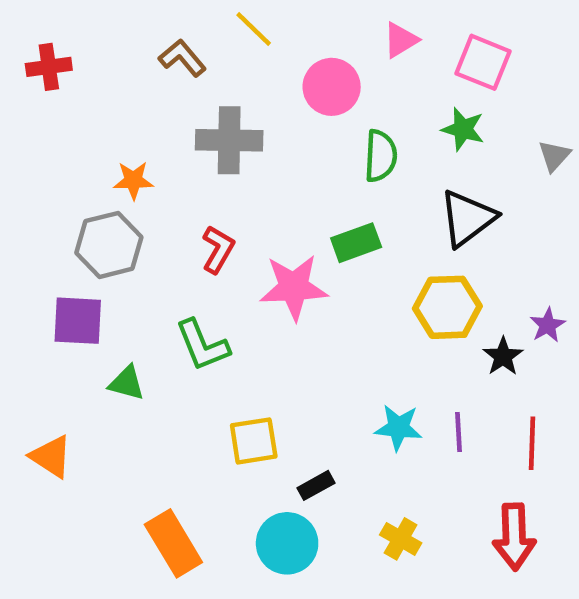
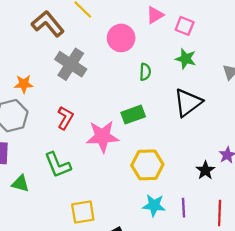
brown L-shape: (182, 58) -> (48, 24), size x1.4
pink square: (483, 62) -> (185, 26), moved, size x0.7
gray cross: (229, 140) -> (71, 64), turned 32
green semicircle: (381, 156) -> (145, 72), size x0.7
yellow hexagon: (447, 307) -> (147, 165), moved

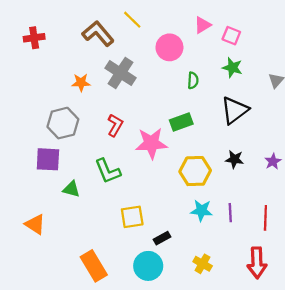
orange star: (24, 84) -> (81, 83), moved
black star: (205, 170) -> (235, 159), moved, turned -30

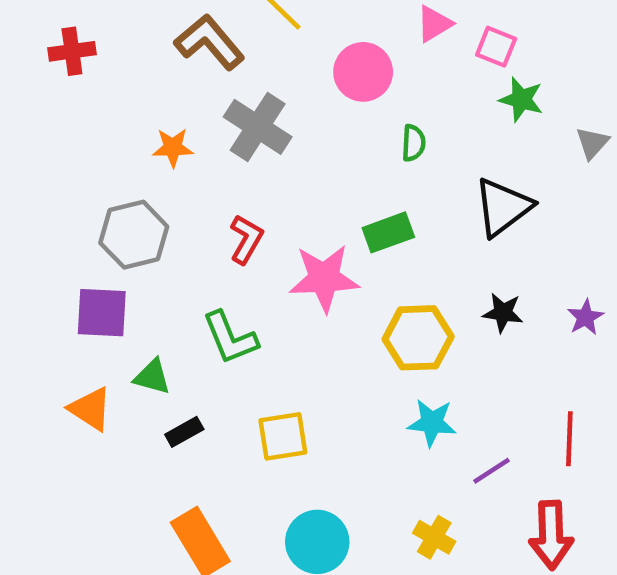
green star: (232, 68) -> (521, 99), moved
purple line: (230, 213) -> (491, 471), moved, turned 60
orange triangle: (35, 224) -> (90, 409), moved
black rectangle: (162, 238) -> (184, 432), moved

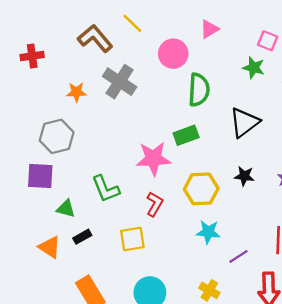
pink square: (496, 47) -> (268, 41), moved
red cross: (72, 51) -> (32, 56), moved
green semicircle: (414, 143) -> (199, 90), size x1.8
red L-shape: (246, 239) -> (155, 204), moved
orange triangle: (90, 409) -> (50, 247), moved

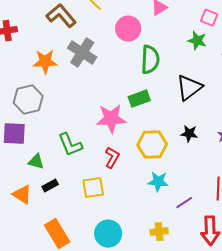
orange star: (76, 92) -> (45, 62), size x1.4
yellow cross: (209, 290) -> (159, 232), turned -36

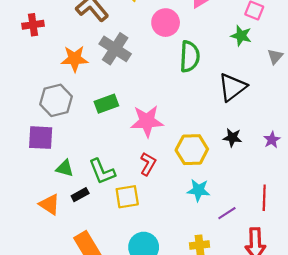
green rectangle: (139, 99) -> (106, 104), moved
green L-shape: (70, 145) -> (102, 172), moved

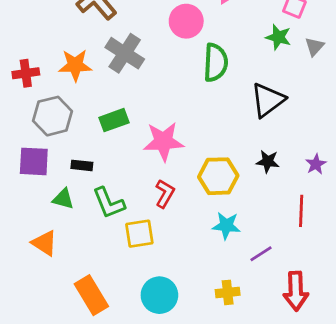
red cross: (33, 25) -> (26, 73), moved
gray triangle: (275, 56) -> (314, 47), moved
black rectangle: (80, 195) -> (82, 165), moved, turned 35
red line: (264, 198) -> (301, 211), moved

